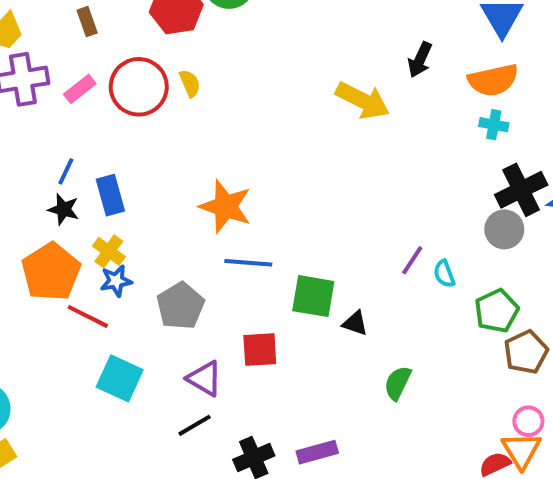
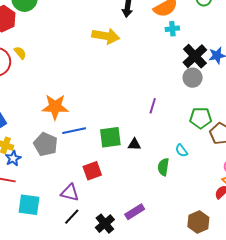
cyan semicircle: (444, 274) -> (181, 151), moved
gray pentagon: (180, 306) -> (46, 144), moved
green pentagon: (497, 311) -> (201, 118), turned -30

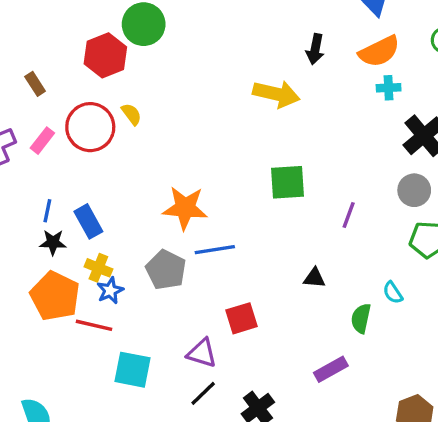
gray circle: (193, 78) -> (414, 190), moved
green square: (110, 137) -> (288, 182), moved
purple rectangle: (135, 212) -> (331, 369), moved

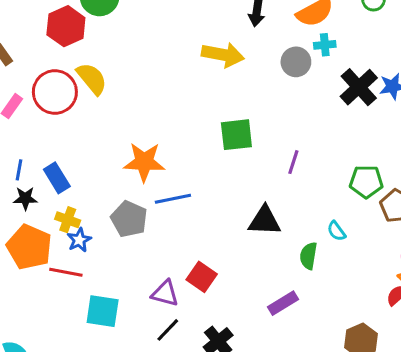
yellow semicircle: (131, 114) -> (92, 79), size x1.6
gray circle: (414, 190) -> (296, 62), moved
black triangle: (314, 278) -> (265, 221), size x1.6
red square: (242, 318) -> (202, 277), moved, turned -36

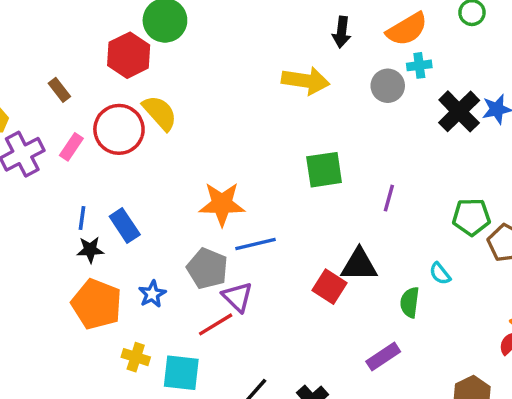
yellow cross: (68, 220) -> (136, 357), moved
red line: (66, 272) -> (216, 324), moved, turned -40
red square: (202, 277) -> (329, 287), moved
purple triangle: (165, 293) -> (237, 297), moved, turned 32

